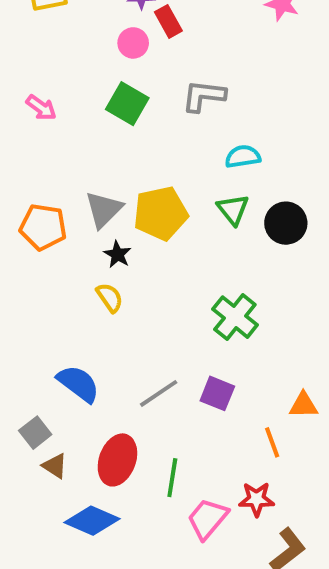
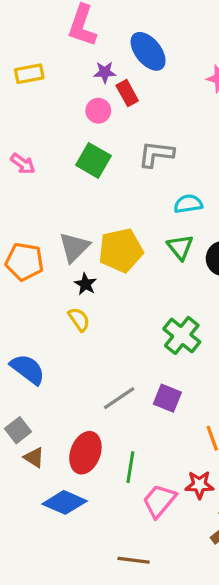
blue semicircle: (78, 384) -> (28, 369), moved

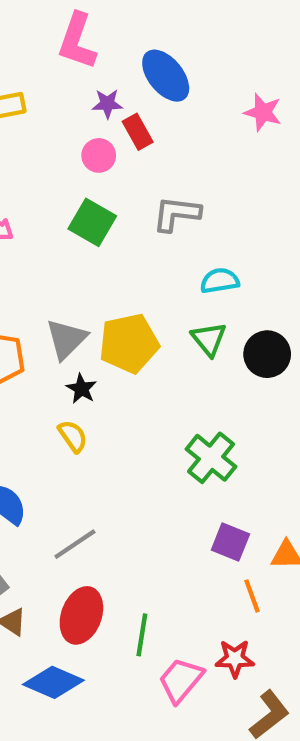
gray line: (119, 398) -> (75, 544), moved
purple square: (167, 398) -> (230, 542), moved

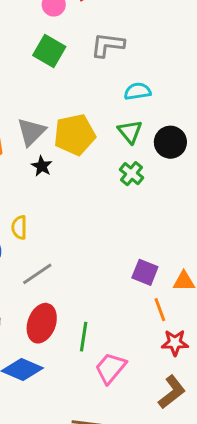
yellow semicircle: (73, 436) -> (19, 227), moved, turned -145
green cross: (211, 458) -> (132, 174), moved, size x0.7
red star: (235, 659) -> (175, 343), moved

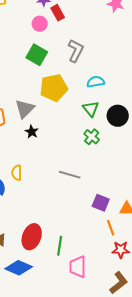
gray L-shape: (108, 45) -> (76, 51), turned 110
yellow pentagon: (75, 135) -> (54, 88), moved
gray line: (37, 274) -> (70, 175), moved, turned 50
pink trapezoid: (111, 368) -> (78, 267), turned -40

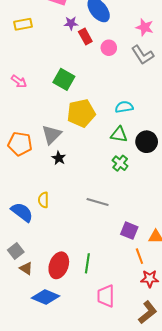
pink circle: (40, 24) -> (109, 48), moved
gray L-shape: (76, 51) -> (143, 55), moved, turned 120
green triangle: (91, 109) -> (119, 135), turned -42
green line: (60, 246) -> (87, 263), moved

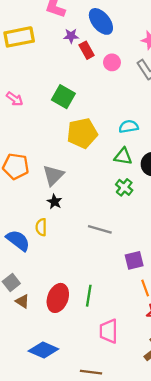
yellow rectangle: (23, 24) -> (19, 37), size x1.5
gray triangle: (52, 135) -> (53, 175), moved
black star: (59, 158) -> (54, 202), moved
purple square: (129, 231) -> (134, 260), turned -36
blue diamond: (45, 297) -> (43, 350), moved

